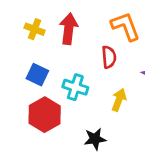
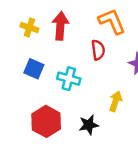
yellow arrow: (119, 100) -> (115, 101), moved
red hexagon: (45, 115) -> (46, 121), moved

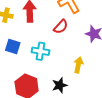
red semicircle: (98, 50) -> (61, 27), turned 56

